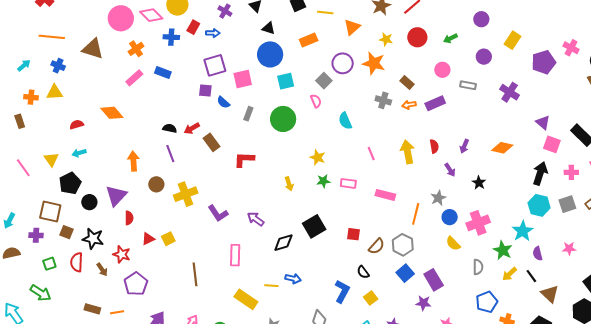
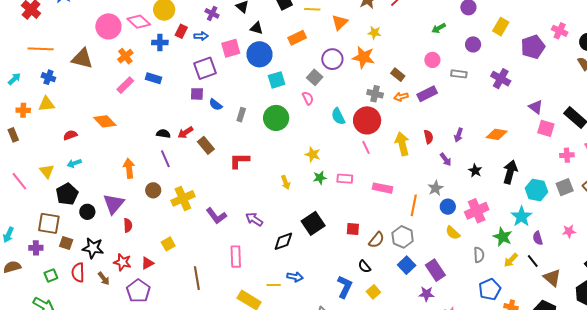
red circle: (417, 37) -> (367, 120), moved, size x1.4
pink square: (243, 79) -> (231, 48), moved
black arrow: (540, 173) -> (510, 172), moved
red triangle: (148, 239) -> (147, 263), moved

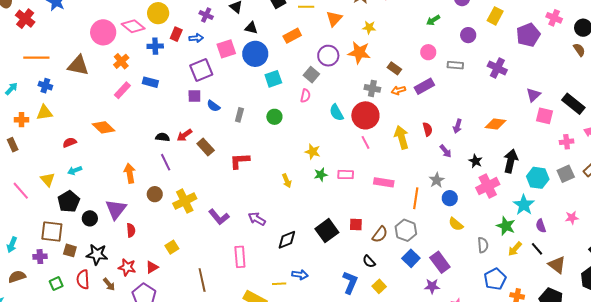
pink semicircle: (308, 98) -> (305, 96), turned 40
purple triangle: (536, 107) -> (533, 95), turned 42
green circle: (276, 118) -> (274, 117), size x0.6
pink cross: (477, 211) -> (488, 186), moved
black square: (313, 223) -> (327, 231), moved

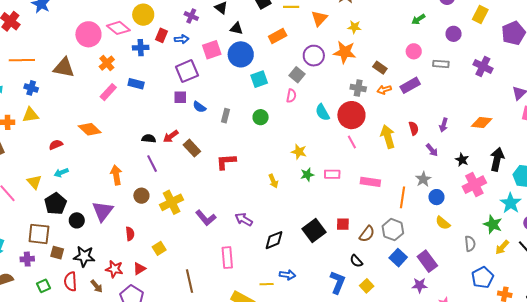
red semicircle: (131, 230) -> (130, 234), moved

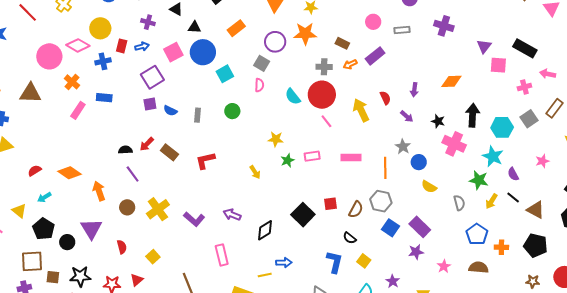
orange diamond: (90, 129) -> (69, 173), moved
pink cross: (474, 185) -> (454, 144), turned -30

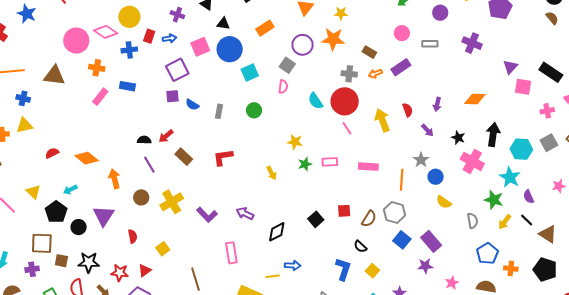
orange cross: (72, 82) -> (97, 68), turned -35
brown rectangle: (169, 152) -> (184, 157), moved
cyan arrow: (44, 197) -> (70, 190), moved
black square: (303, 215) -> (316, 219), size x0.7

